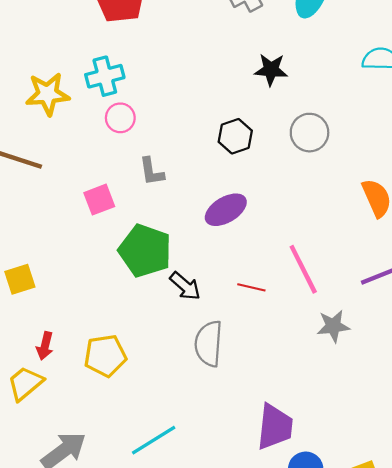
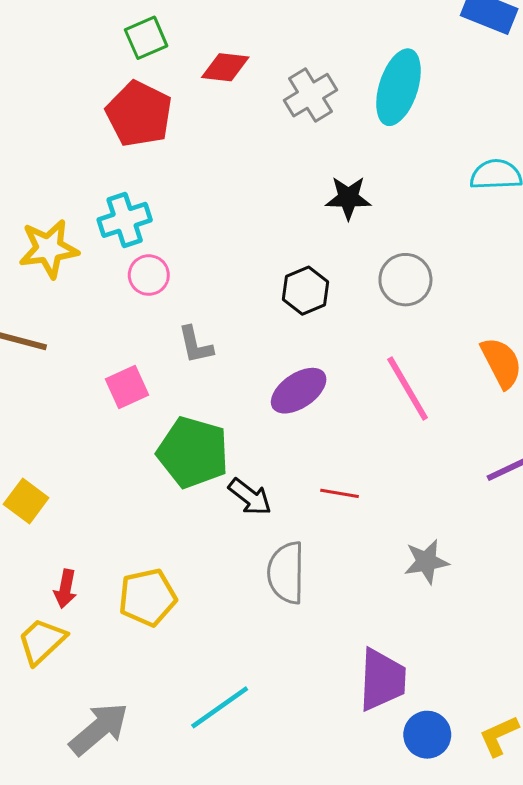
pink line: (303, 269) -> (408, 389), moved
yellow square: (20, 279) -> (26, 501), turned -32
gray star: (333, 326) -> (426, 562), moved

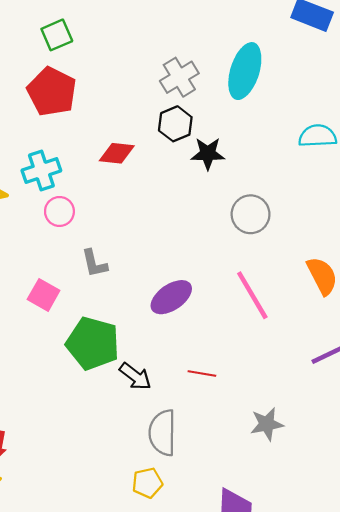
red diamond: (225, 67) -> (117, 153), moved
black hexagon: (306, 291) -> (175, 124), moved
pink square: (127, 387) -> (44, 295), turned -36
yellow pentagon: (147, 597) -> (147, 483), moved, size x0.7

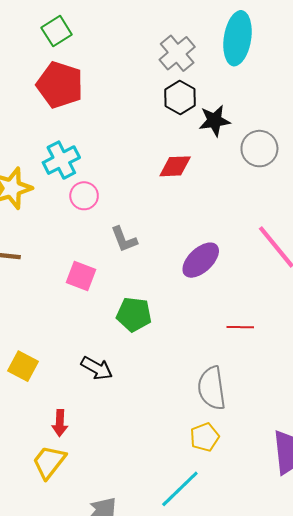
red diamond: (117, 153) -> (175, 166), moved
gray circle: (251, 214) -> (259, 149), moved
green pentagon: (93, 343) -> (134, 314), size x0.7
black arrow: (135, 376) -> (97, 368), moved

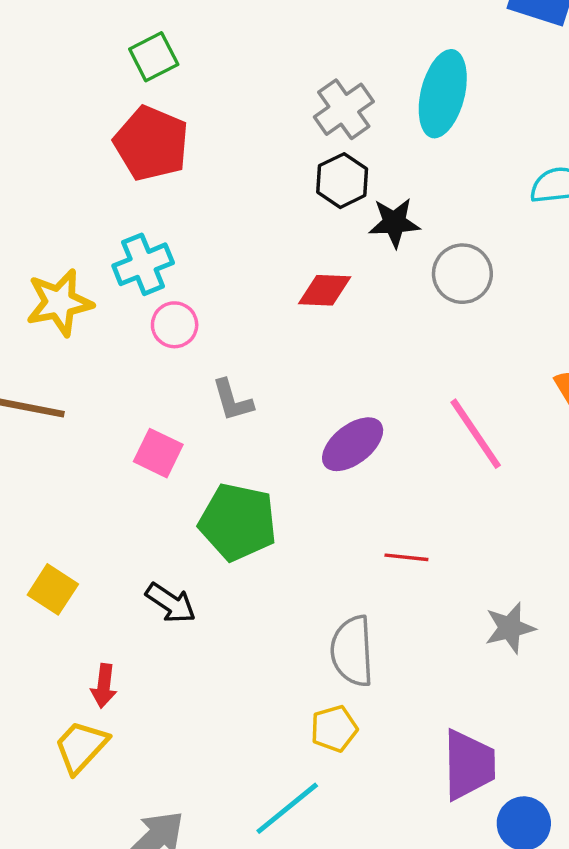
green pentagon: (134, 314) -> (238, 522), size x1.4

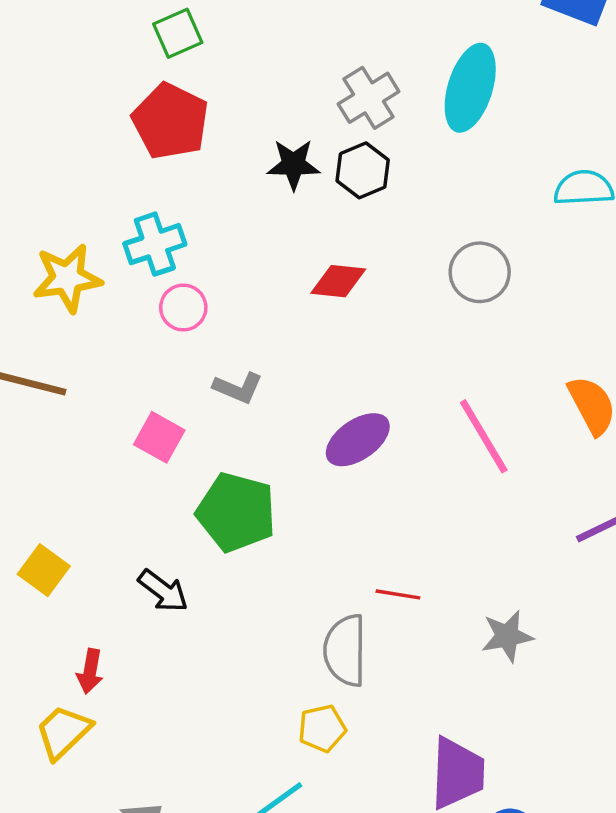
black star: (394, 223) -> (294, 164), moved
gray L-shape: (232, 400) -> (238, 388), turned -54
red line: (406, 557) -> (398, 594), moved

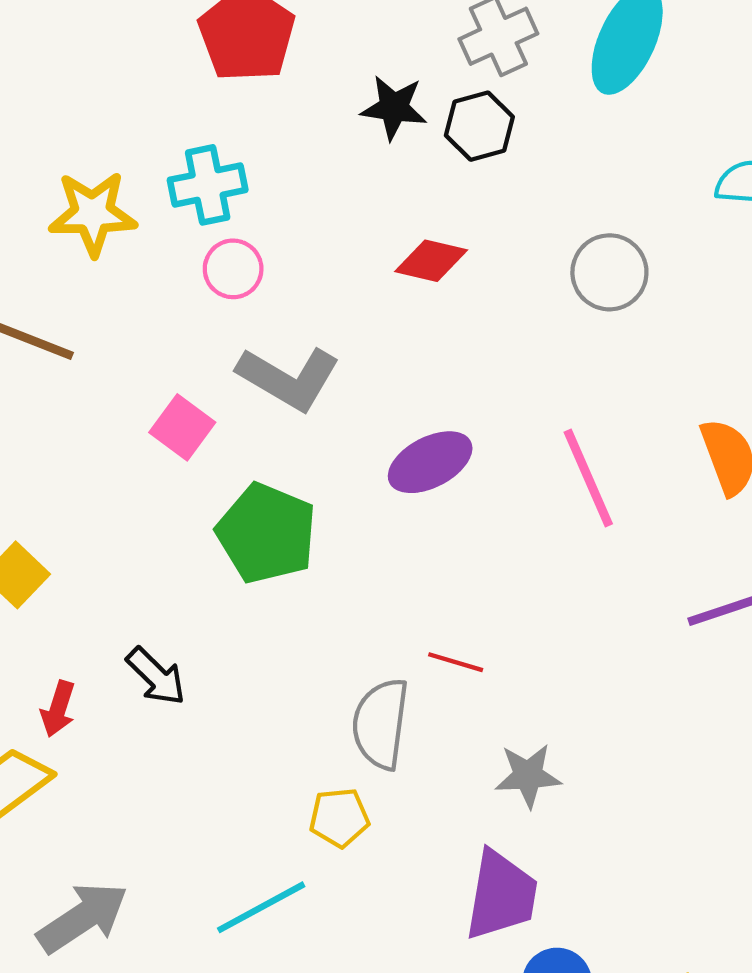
gray L-shape: (238, 388) -> (289, 378), size x1.6
black arrow: (163, 591) -> (156, 676), moved
gray star: (507, 636) -> (528, 776), moved

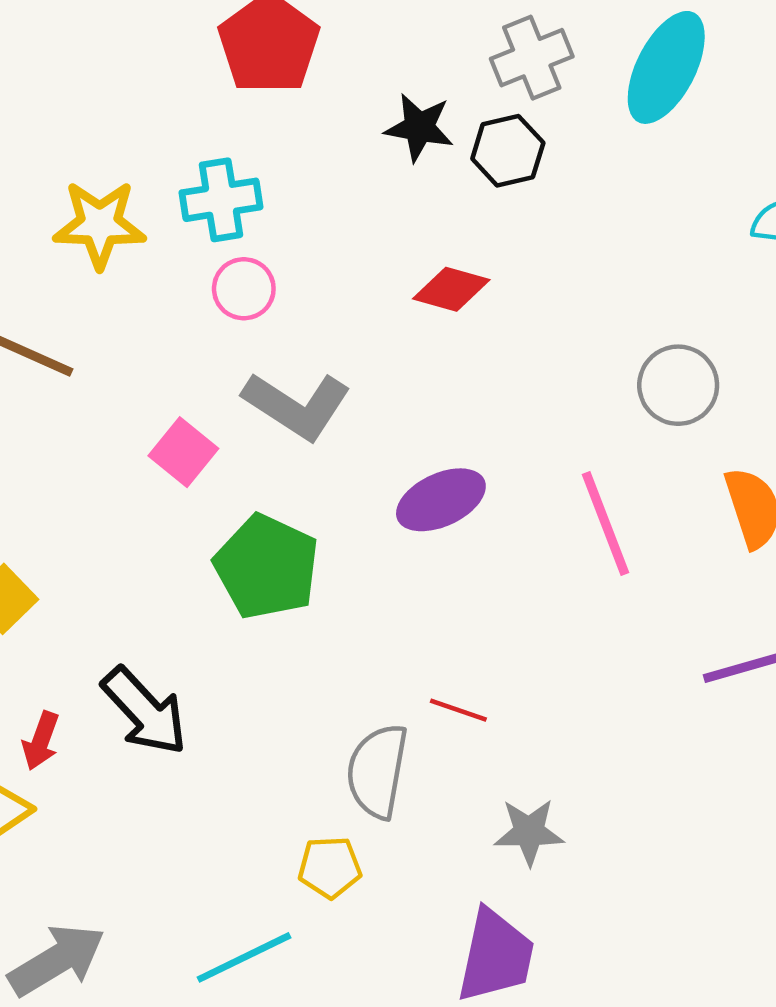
gray circle: (609, 272) -> (678, 385), moved
black arrow: (156, 676) -> (145, 711), size x1.4

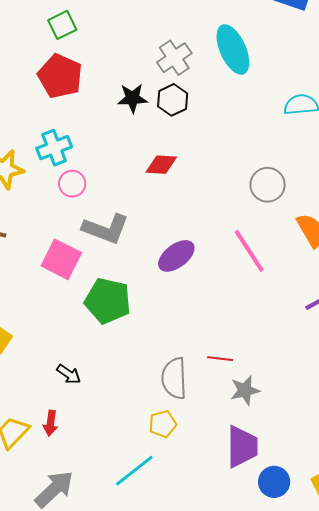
cyan ellipse: (666, 67) -> (233, 49), turned -39
pink square: (183, 452) -> (61, 259), size x1.4
red line: (458, 710) -> (220, 359), moved
black arrow: (145, 711) -> (69, 374), size x0.6
red arrow: (41, 741) -> (50, 423), moved

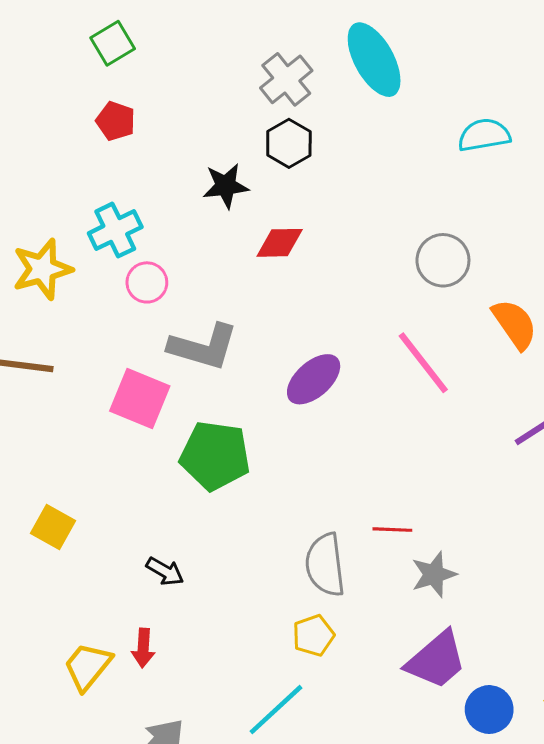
red pentagon: (60, 76) -> (116, 121), size x0.6
black star: (132, 98) -> (226, 186), moved
purple trapezoid: (242, 447) -> (436, 660), turned 54

